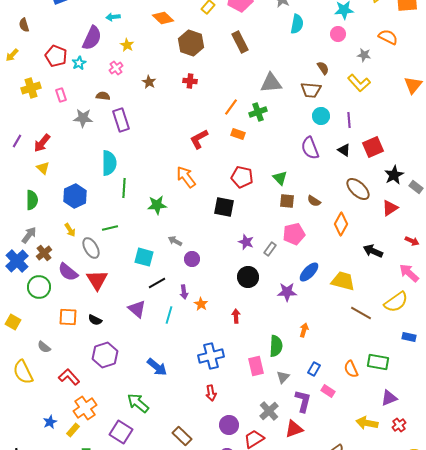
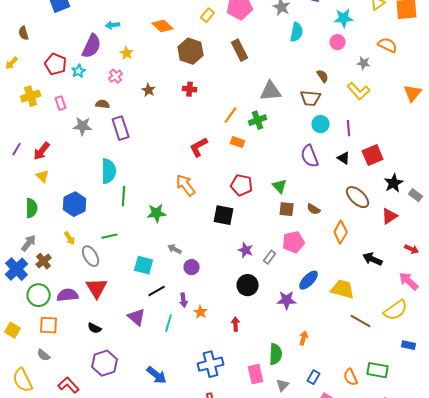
purple semicircle: (68, 272) -> (68, 295), moved, turned 135
orange square: (68, 317) -> (49, 325), moved

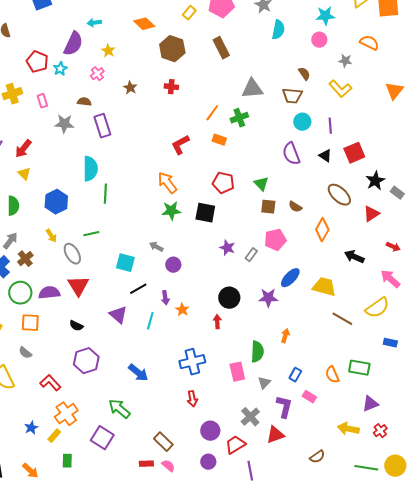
green star: (157, 213) -> (171, 211), moved
black circle: (248, 285) -> (229, 298), moved

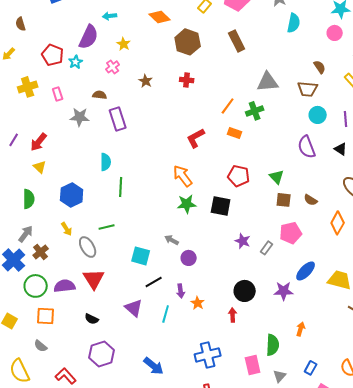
cyan semicircle: (90, 169) -> (106, 162), size x0.7

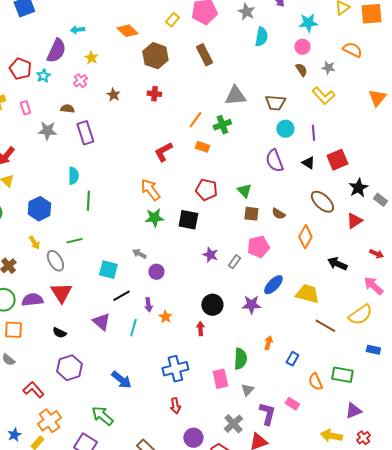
brown semicircle: (320, 67) -> (301, 70), moved
blue rectangle: (311, 368) -> (292, 359), moved

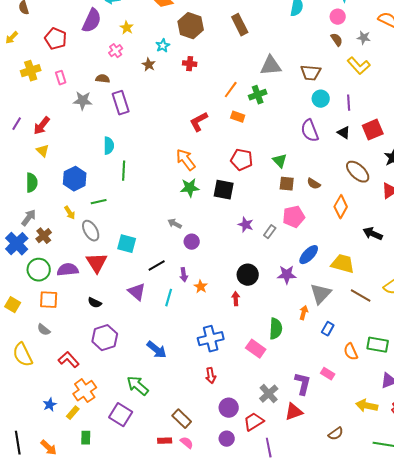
cyan star: (43, 76) -> (163, 46), moved
green line: (74, 241) -> (99, 202), moved
cyan square: (108, 270) -> (127, 244), moved
pink rectangle: (220, 379) -> (256, 349), turned -42
gray triangle: (247, 390) -> (321, 294), moved, size x1.6

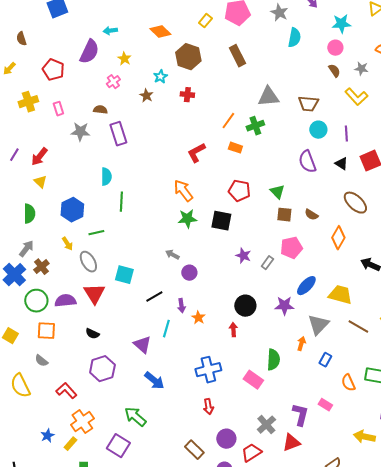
purple triangle: (137, 292) -> (142, 345), moved
brown rectangle: (182, 419) -> (194, 450), moved

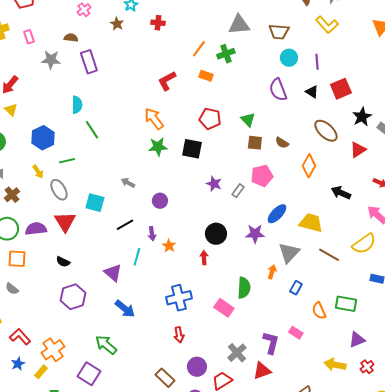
green line: (121, 202) -> (92, 130), turned -36
gray arrow: (172, 255) -> (128, 183), moved
red L-shape: (66, 391) -> (20, 337), moved

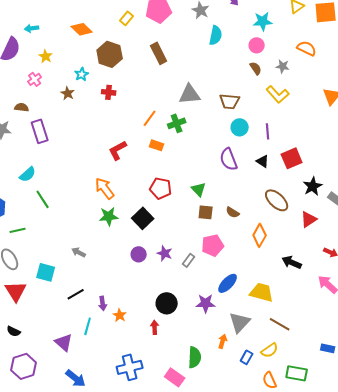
cyan semicircle: (77, 105) -> (28, 174), turned 48
black square: (192, 149) -> (143, 218), turned 35
purple circle: (160, 201) -> (139, 254), moved
yellow semicircle: (364, 244) -> (270, 350), moved, size x0.7

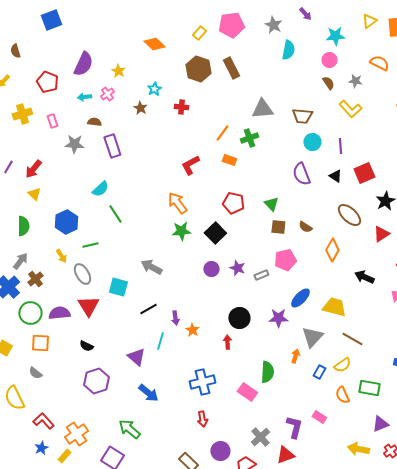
cyan arrow: (32, 28) -> (84, 97), moved
brown hexagon: (110, 54) -> (198, 69), moved
gray arrow: (79, 252) -> (151, 267), size x1.5
gray rectangle: (189, 260) -> (261, 275), turned 32

